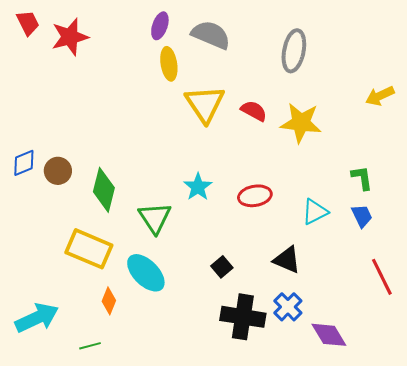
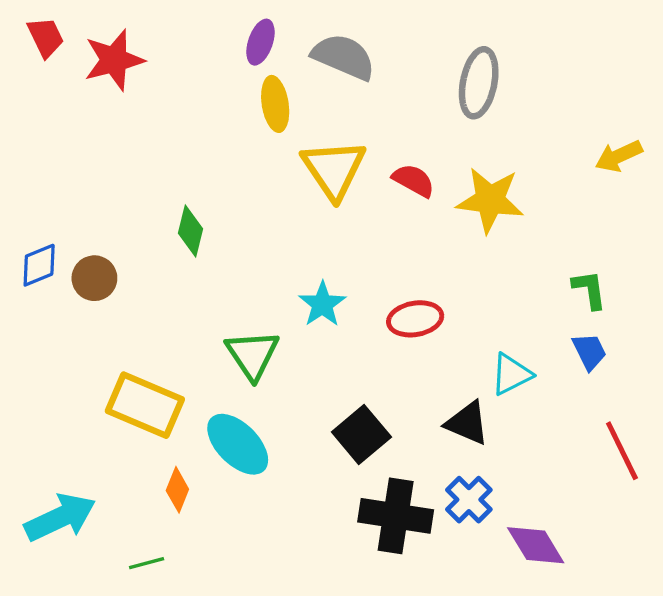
green diamond: (104, 190) -> (190, 231), moved, size x0.7
cyan triangle: (315, 212) -> (511, 374), moved
black square: (222, 267) -> (361, 434), size x1.6

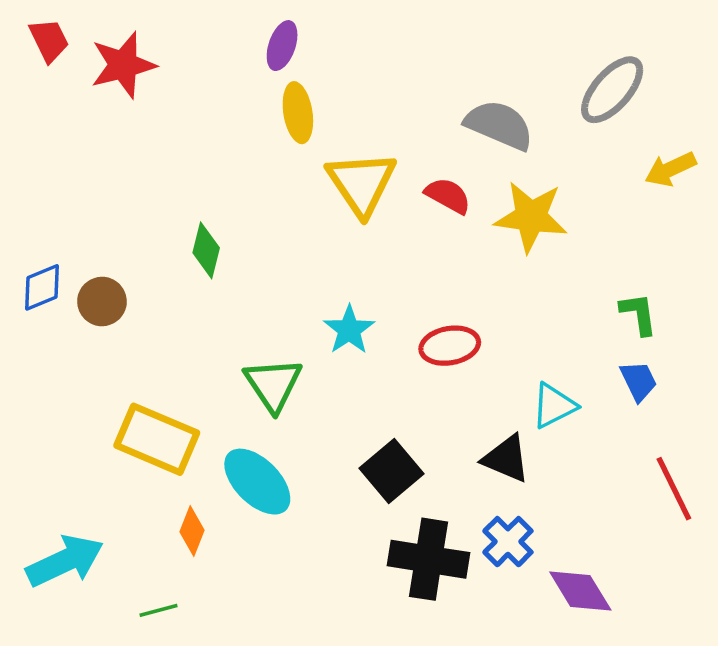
gray semicircle: (344, 57) -> (499, 125), moved
gray ellipse: (479, 83) -> (612, 90), moved, turned 30

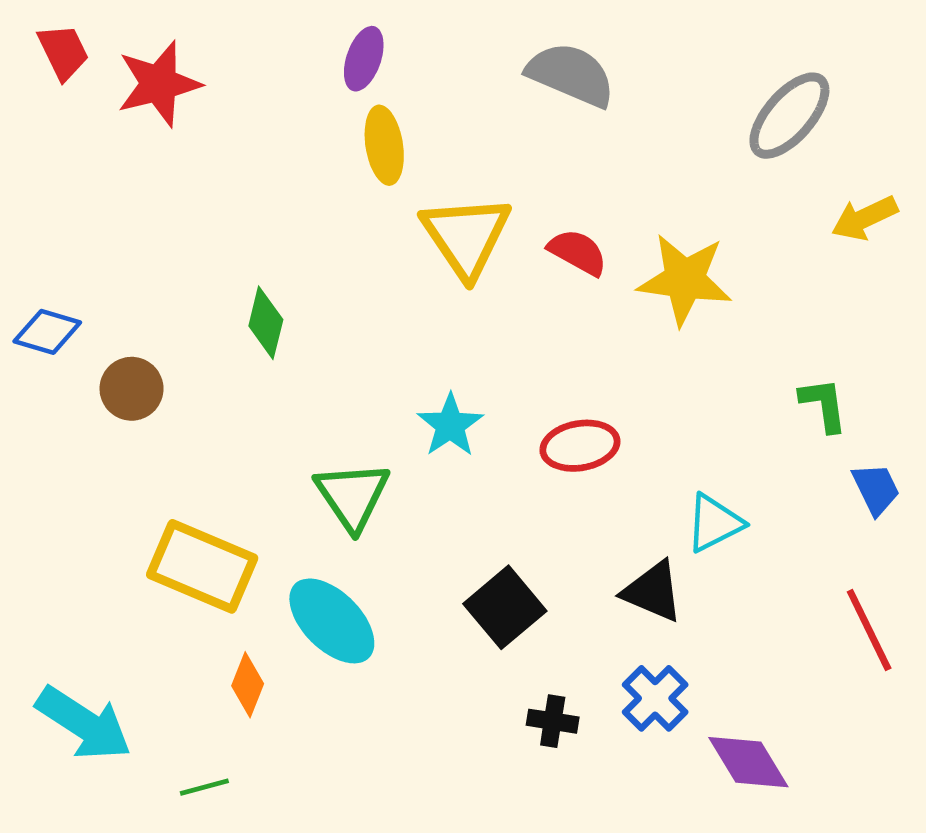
gray semicircle: (499, 125) -> (571, 75), moved
blue diamond: (42, 287) -> (47, 332), moved, turned 39
blue trapezoid: (639, 381) -> (876, 489), moved
black cross: (429, 559) -> (553, 721), size x0.5
cyan arrow: (65, 561) -> (84, 723), turned 58

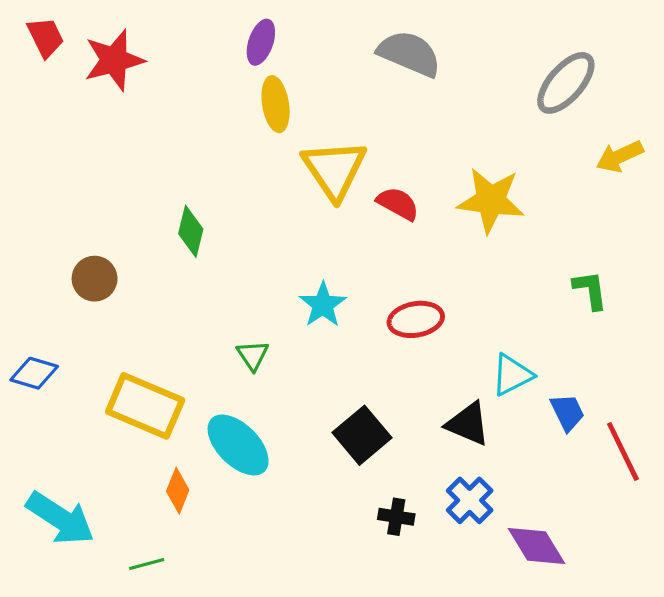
red semicircle: (578, 252) -> (398, 204), moved
blue diamond: (47, 332) -> (34, 373), moved
blue trapezoid: (876, 489) -> (567, 412), moved
green triangle: (352, 496) -> (253, 355), size x0.6

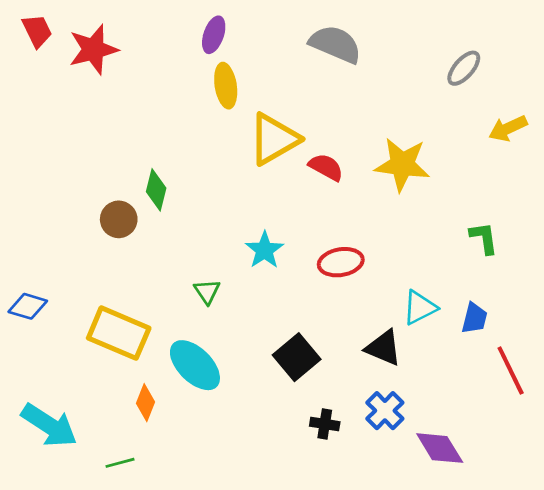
gray ellipse: (566, 83) -> (464, 68), size x0.7
yellow triangle: (334, 169) -> (274, 139), turned 34
brown circle: (95, 279) -> (119, 219), moved
blue trapezoid: (567, 412) -> (474, 318), moved, turned 40

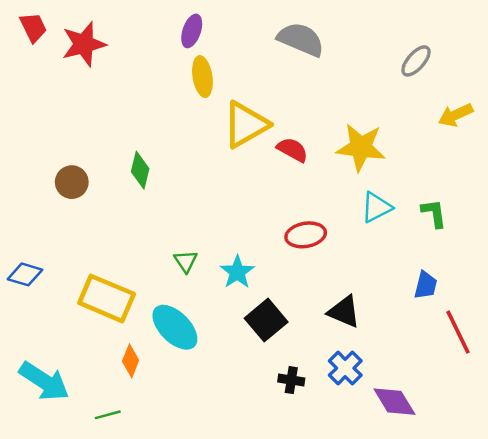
brown circle: (119, 219) -> (72, 182), moved
cyan star: (264, 250) -> (237, 272), moved
cyan triangle: (420, 308) -> (376, 207), moved

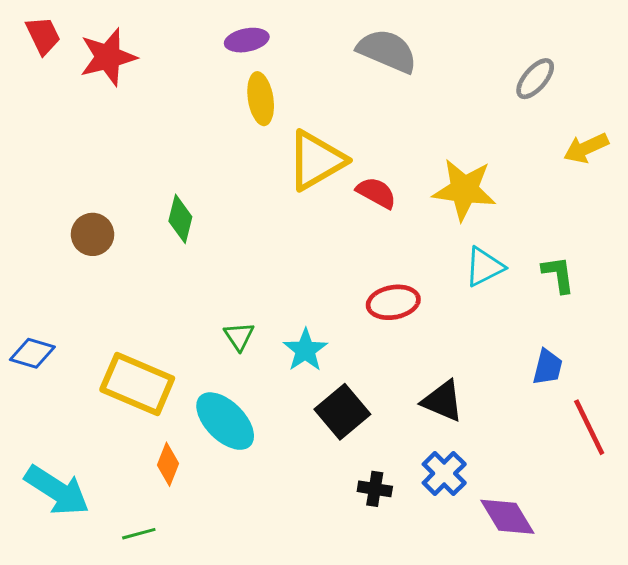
purple ellipse: (192, 31) -> (247, 40), turned 60

